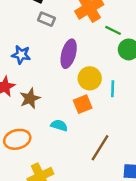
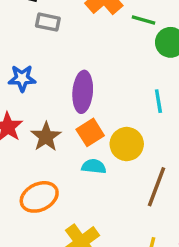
purple ellipse: (69, 54) -> (83, 92), moved
yellow circle: (90, 78) -> (127, 144), moved
orange square: (83, 104) -> (90, 132), moved

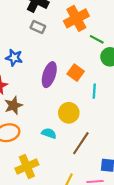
orange square: (90, 132) -> (76, 73), moved, turned -35
brown star: (46, 137) -> (13, 105), moved
cyan semicircle: (94, 166) -> (49, 133), moved

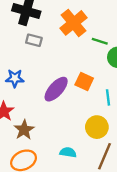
purple ellipse: (49, 75) -> (56, 89), turned 35
yellow circle: (69, 113) -> (97, 127), moved

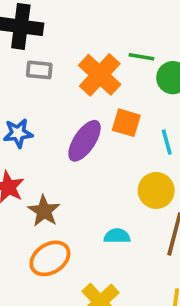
orange cross: (74, 23) -> (100, 75), moved

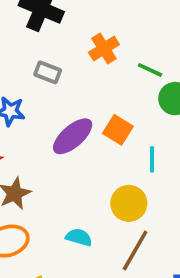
gray rectangle: (39, 70) -> (48, 72), moved
orange cross: (100, 75) -> (104, 48), moved, size x0.7

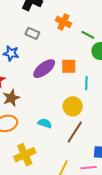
orange cross: (104, 48) -> (63, 22), turned -35
orange square: (118, 130) -> (69, 66), turned -35

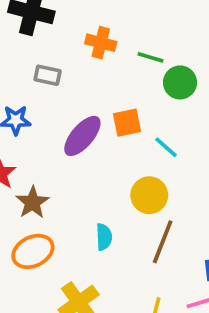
cyan line: (86, 83) -> (166, 147), turned -40
cyan semicircle: (45, 123) -> (104, 237), turned 80

